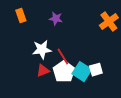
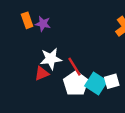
purple star: (56, 19) -> (43, 24), moved
red triangle: (43, 71) -> (42, 73), moved

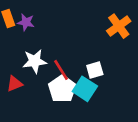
red triangle: (42, 73) -> (15, 84), moved
white square: (112, 81) -> (95, 70), moved

